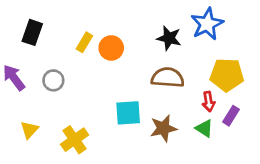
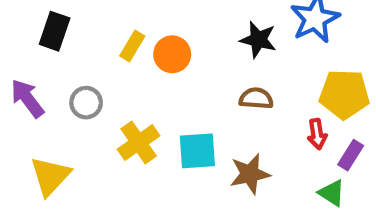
brown semicircle: (168, 78) -> (256, 98), size x0.7
green triangle: (204, 128) -> (332, 193), moved
yellow triangle: (29, 130) -> (50, 176), size x1.5
yellow cross: (75, 140) -> (139, 142), moved

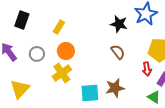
orange circle: (172, 54) -> (66, 51), moved
brown semicircle: (256, 98) -> (118, 52), turned 49
cyan square: (197, 151) -> (90, 93), moved

